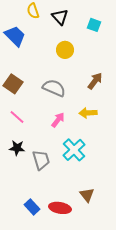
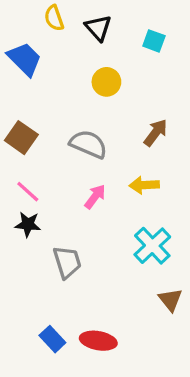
black star: (17, 148) -> (28, 224), moved
cyan cross: (74, 150) -> (152, 246), moved
brown triangle: (87, 195) -> (170, 300), moved

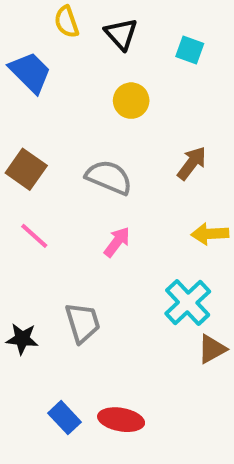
yellow arrow: (144, 185) -> (210, 234), moved
black star: (28, 224) -> (22, 339), moved
brown triangle: (170, 300) -> (212, 349), moved, turned 40

